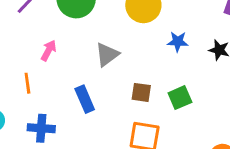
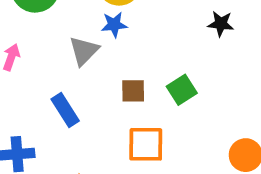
blue star: (178, 42) -> (114, 25), moved

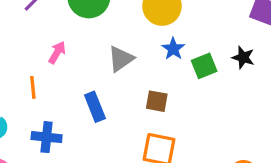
blue star: (114, 25) -> (173, 49), moved, turned 30
green square: (182, 90) -> (204, 66), moved

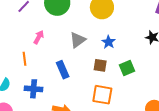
blue star: (173, 49) -> (109, 42), moved
green square: (204, 66) -> (127, 68), moved

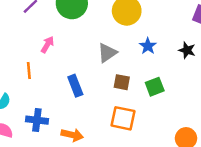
gray triangle: (78, 40) -> (107, 53), moved
blue star: (109, 42) -> (148, 46), moved
blue cross: (34, 89) -> (37, 120), moved

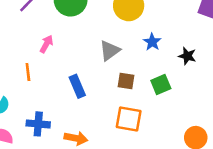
black star: (187, 50) -> (187, 56), moved

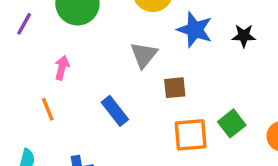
blue star: (152, 42) -> (195, 30), size x1.5
green square: (161, 85) -> (232, 123), moved

